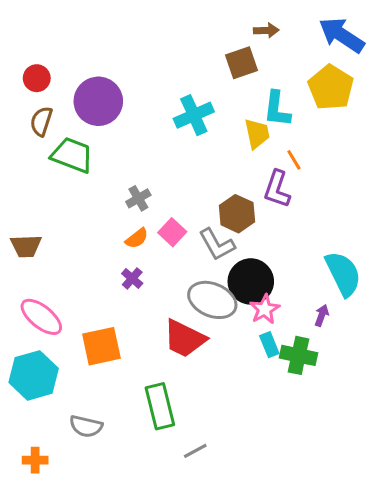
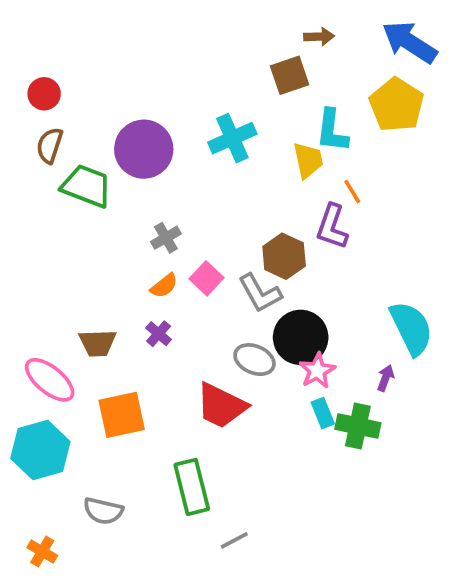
purple circle: (98, 101) -> (144, 149), moved
brown trapezoid: (26, 246) -> (98, 343), moved
gray ellipse: (212, 300) -> (254, 360), size x0.7
orange cross: (35, 460) -> (42, 551), turned 30

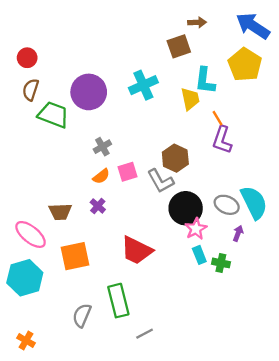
purple L-shape: (332, 227) -> (222, 140), moved
pink square: (207, 278) -> (127, 172), turned 30
gray ellipse: (254, 360) -> (227, 205), moved
green cross: (358, 426) -> (221, 263), size x0.7
gray semicircle: (103, 511) -> (82, 315), moved, turned 100

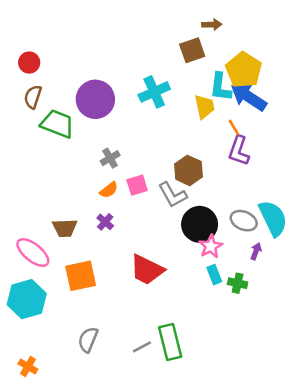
blue arrow: (253, 26) -> (249, 97), moved
yellow pentagon: (245, 65) -> (244, 70), moved
green rectangle: (118, 301) -> (170, 342), moved
gray line: (145, 334) -> (142, 347), moved

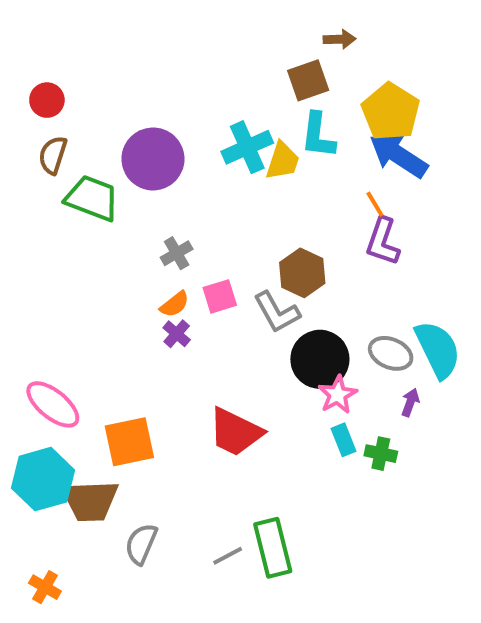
cyan L-shape: (220, 87) -> (318, 135), moved
yellow trapezoid: (204, 107) -> (283, 161), moved, turned 30
purple cross: (105, 222) -> (177, 334), moved
brown trapezoid: (65, 228) -> (90, 501), moved, size x1.4

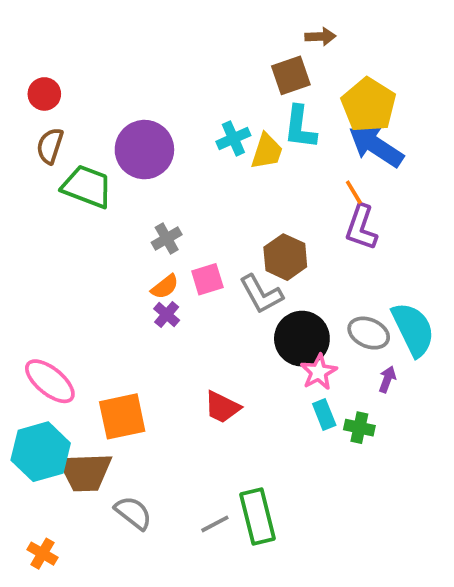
cyan cross: (247, 147) -> (233, 138), size x0.7
red trapezoid: (235, 432) -> (222, 407), size x0.7
gray semicircle: (141, 544) -> (133, 513), turned 105

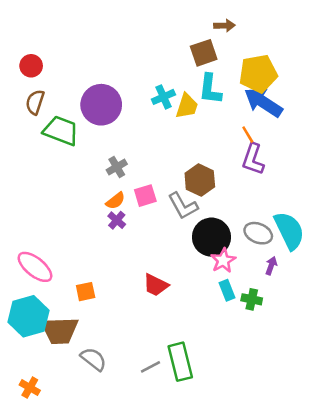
yellow pentagon: (369, 105) -> (258, 74), turned 30
orange square: (122, 416) -> (86, 292), size x0.6

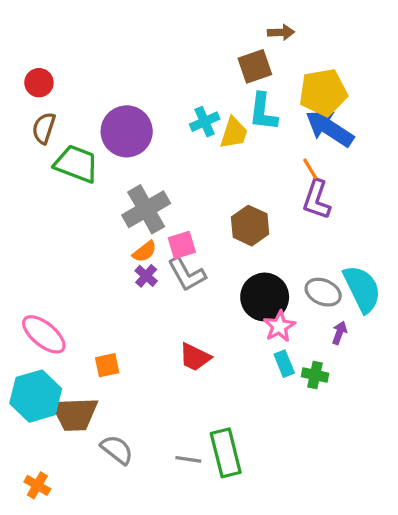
gray cross: (117, 167) -> (146, 209), size x1.8
gray L-shape: (183, 206) -> (187, 274), moved
gray line: (150, 367) -> (188, 459), turned 36

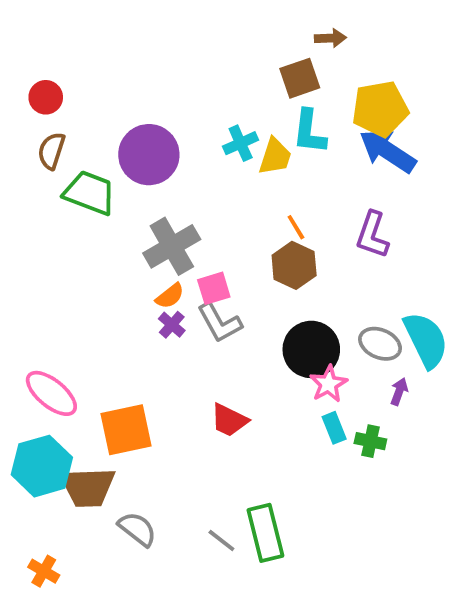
orange line: (310, 169) -> (296, 227), moved
orange square: (107, 365) -> (126, 430), size x1.8
gray line: (188, 459) -> (221, 541), turned 30

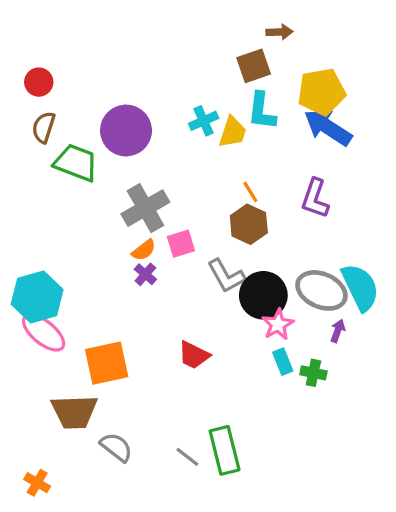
gray L-shape: (220, 323) -> (226, 276), moved
gray ellipse: (380, 344) -> (321, 290), size x1.4
cyan hexagon: (42, 466) -> (37, 297), moved

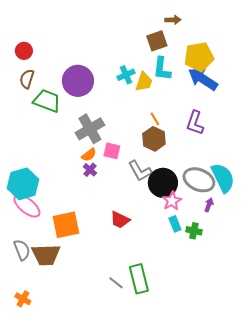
pink square: (181, 244) -> (112, 151), turned 30
gray semicircle: (116, 447) -> (22, 250), moved, turned 30

